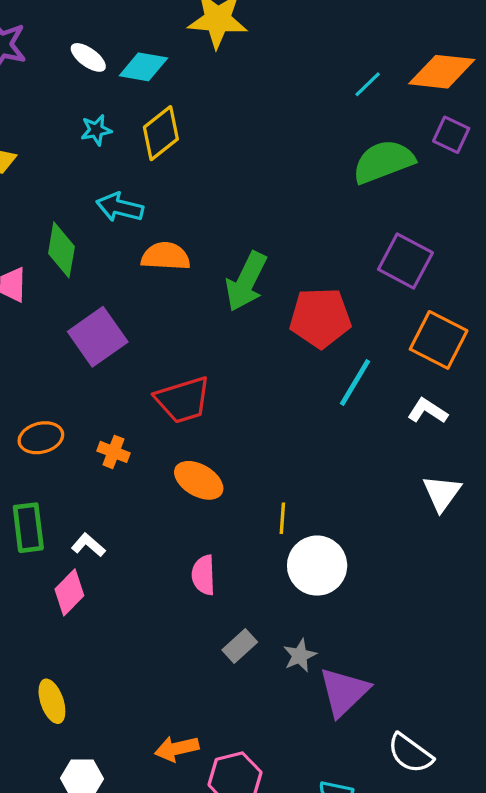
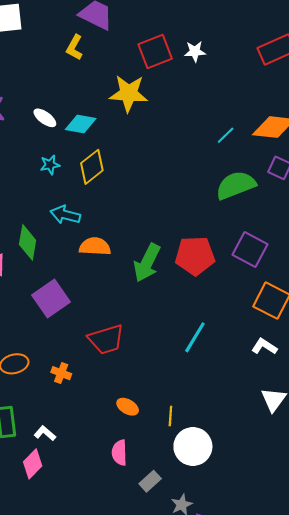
red pentagon: (320, 318) -> (195, 256), moved
cyan line: (355, 383) -> (195, 337), moved
orange ellipse: (199, 480) -> (128, 407), moved, size x0.7
gray rectangle: (240, 646) -> (150, 481), moved

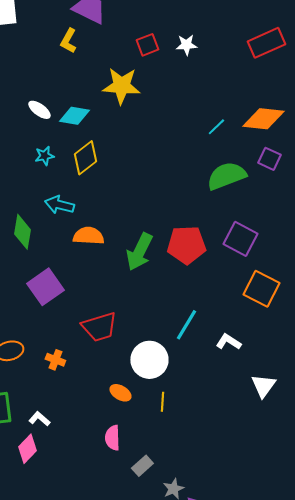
red square: (155, 52) -> (147, 45), size x0.7
white L-shape: (264, 346) -> (228, 342), moved
white circle: (193, 447) -> (149, 360), moved

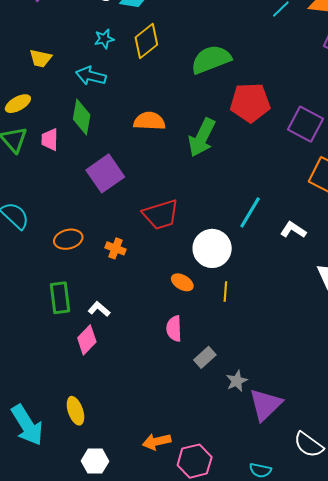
green semicircle: (226, 176) -> (211, 59), moved
cyan arrow: (59, 205) -> (91, 76), moved
red pentagon: (186, 245) -> (250, 103), moved

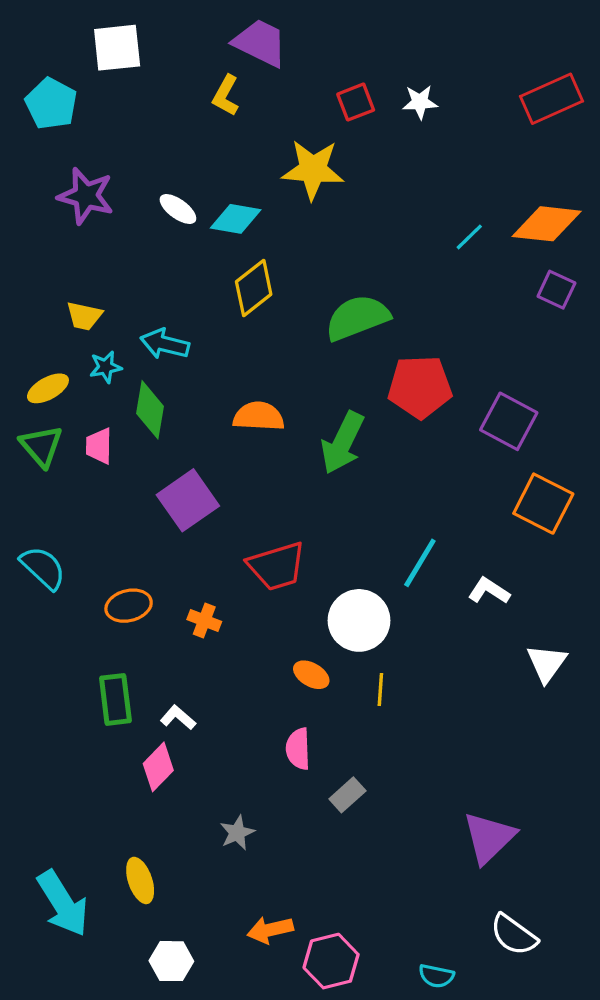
cyan star: (104, 39) -> (106, 367), moved
gray star: (237, 381) -> (237, 833), moved
purple triangle: (265, 405) -> (489, 838), moved

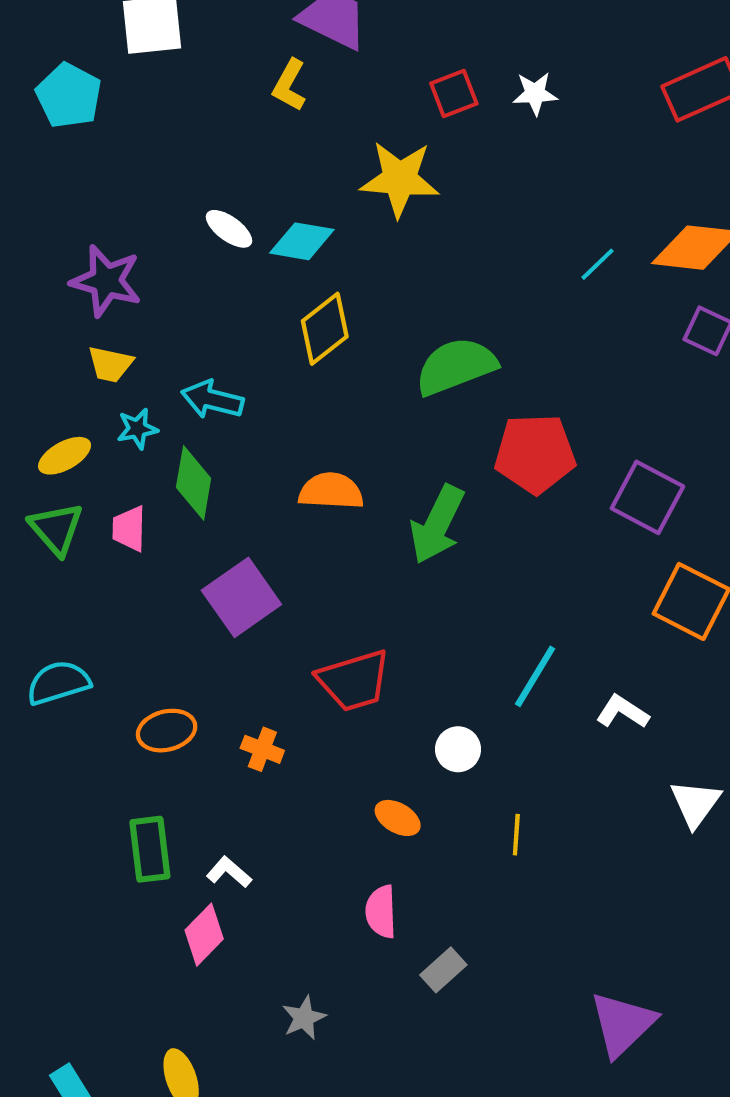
purple star: (86, 196) -> (106, 281), moved
cyan semicircle: (43, 568) -> (58, 683), turned -60
white circle: (359, 620) -> (458, 749), size x0.6
yellow line: (380, 690) -> (516, 835), moved

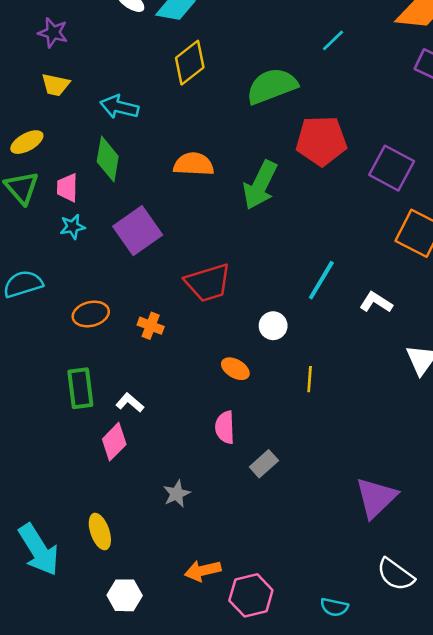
cyan line: (597, 264) -> (333, 40), moved
purple star: (106, 281) -> (53, 33), size x0.7
cyan star: (137, 429) -> (72, 227), moved

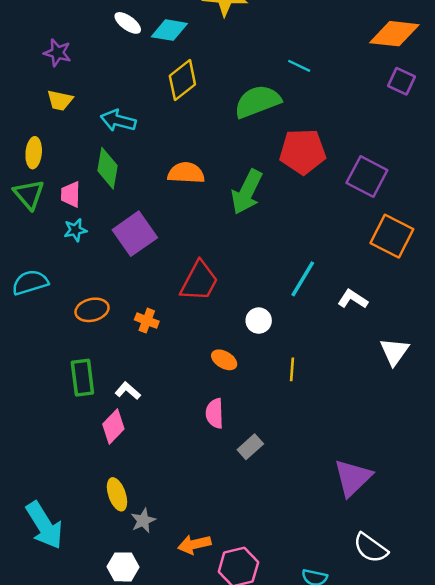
cyan line: (333, 40) -> (299, 66), moved, turned 70
yellow ellipse: (27, 142) -> (34, 153), turned -56
red trapezoid: (208, 283) -> (199, 281), turned -45
gray star: (177, 494) -> (143, 521), moved
yellow ellipse: (100, 532) -> (117, 494), moved

